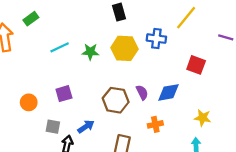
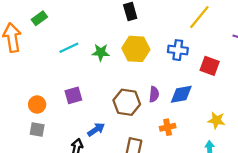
blue cross: (156, 39) -> (178, 50), moved
purple semicircle: (142, 92) -> (154, 94), turned 32
gray square: (53, 127) -> (37, 129), moved

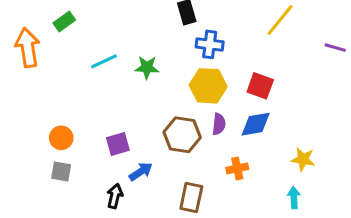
yellow hexagon: (136, 49) -> (208, 86), moved
blue cross: (178, 50) -> (210, 44), moved
red square: (210, 66) -> (260, 86), moved
purple square: (73, 95) -> (118, 144), moved

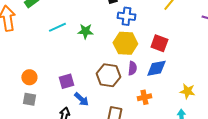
blue arrow: (141, 172) -> (81, 99), turned 77

